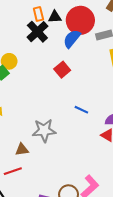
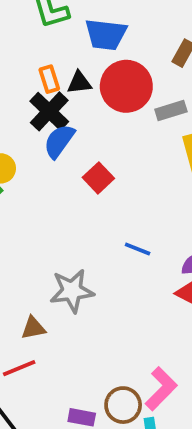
blue semicircle: (72, 39) -> (59, 141), moved

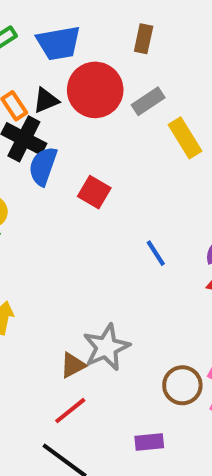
blue line: (138, 249) -> (156, 253), turned 52
gray star: (72, 291) -> (106, 347), moved
brown circle: (123, 405) -> (182, 385), moved

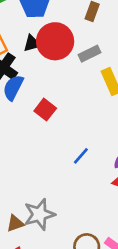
black triangle: (46, 100) -> (32, 43), moved
blue line: (156, 253) -> (81, 156), turned 66

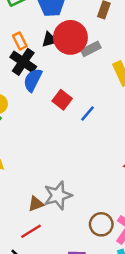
gray rectangle: (89, 54) -> (91, 49), moved
blue line: (81, 156) -> (88, 113), moved

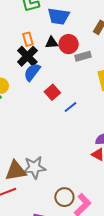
red circle: (70, 37) -> (69, 44), size x0.7
brown triangle: (36, 204) -> (16, 171), size x1.6

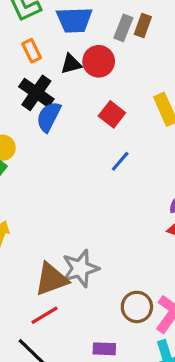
orange rectangle: (28, 39) -> (32, 51), moved
gray rectangle: (83, 56) -> (123, 28), moved, turned -42
red square: (52, 92) -> (112, 114), moved

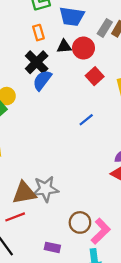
red square: (112, 114) -> (95, 76), moved

